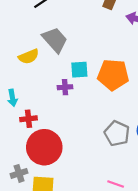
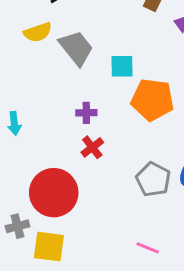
yellow semicircle: (29, 57) -> (38, 32), moved
cyan square: (79, 70) -> (122, 66), moved
red cross: (28, 119) -> (92, 147), moved, turned -35

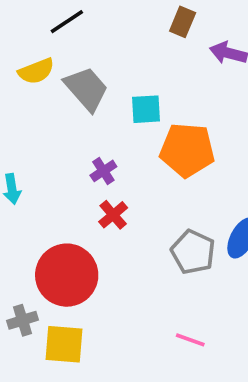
purple cross: (86, 113) -> (103, 171), turned -30

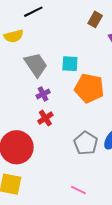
gray trapezoid: (86, 89) -> (36, 65), moved

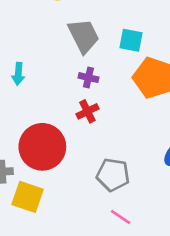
purple cross: (43, 94) -> (88, 78), turned 32
gray pentagon: (86, 143) -> (113, 175), moved, turned -30

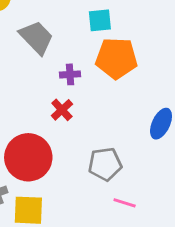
cyan square: (131, 40) -> (100, 20), moved
purple cross: (88, 78) -> (70, 74), moved

